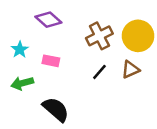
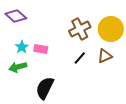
purple diamond: (48, 20) -> (16, 16), moved
cyan star: (20, 50) -> (22, 47), moved
black semicircle: (56, 109) -> (45, 88), turned -105

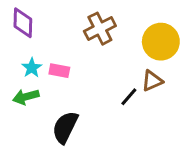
purple diamond: (16, 16) -> (23, 23), turned 50
brown cross: (80, 29) -> (100, 29), moved
black line: (80, 58) -> (129, 97), moved

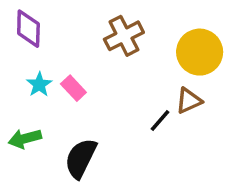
pink rectangle: (59, 71) -> (73, 88), turned 36
green arrow: (26, 97) -> (25, 139), moved

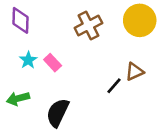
yellow circle: (200, 52) -> (140, 20), moved

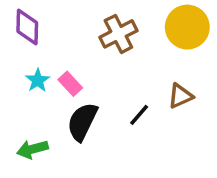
black line: (114, 86) -> (139, 115), moved
green arrow: (18, 99) -> (32, 149), moved
black semicircle: (58, 113) -> (82, 122), moved

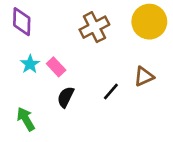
black semicircle: (82, 122) -> (66, 97), size x0.7
green arrow: (32, 149) -> (26, 119), turned 75

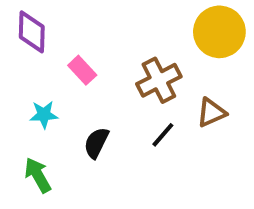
brown cross: (94, 27) -> (159, 80), moved
cyan star: (30, 64) -> (44, 115), moved, turned 30
pink rectangle: (56, 67) -> (82, 70), moved

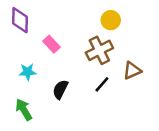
yellow circle: (219, 32) -> (111, 20), moved, size x0.6

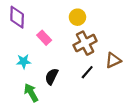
yellow circle: (111, 20) -> (77, 17), moved
green arrow: (24, 110) -> (31, 93), moved

